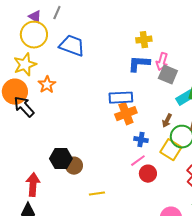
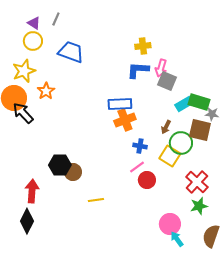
yellow circle: (34, 35) -> (33, 41), size x0.7

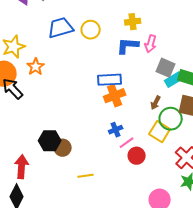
yellow circle: (33, 41) -> (91, 30), moved
blue trapezoid: (71, 52) -> (61, 28), turned -36
gray square: (167, 81) -> (166, 68), moved
blue cross: (140, 146) -> (116, 130), moved, turned -32

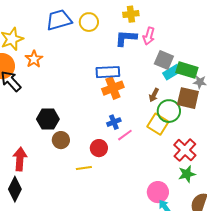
black hexagon: (50, 141) -> (48, 119), moved
red circle: (137, 156) -> (99, 148), moved

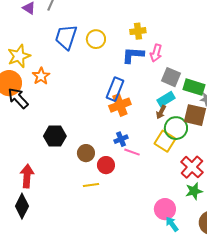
blue trapezoid: (59, 20) -> (66, 37), turned -56
blue rectangle: (108, 72) -> (115, 89), turned -65
cyan rectangle: (172, 72) -> (166, 99), moved
pink line: (125, 135) -> (132, 152), turned 56
brown circle: (61, 140) -> (86, 153), moved

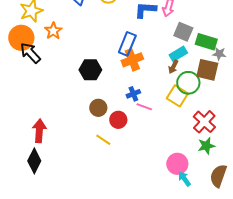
black hexagon: (55, 136) -> (90, 70), moved
yellow line: (91, 185) -> (103, 140), turned 42

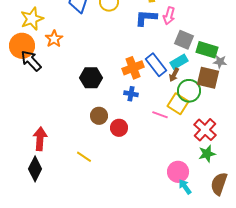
blue rectangle: (127, 44) -> (156, 65), moved, turned -60
blue cross: (133, 94) -> (131, 94), moved, turned 32
pink line: (144, 107) -> (160, 115), moved
yellow line: (103, 140) -> (84, 157), moved

